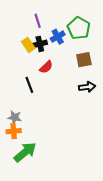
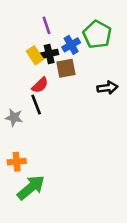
brown square: (84, 60) -> (66, 68), moved
red semicircle: (46, 67) -> (40, 85), moved
black arrow: (87, 87) -> (107, 88), moved
gray star: (15, 117) -> (14, 118), moved

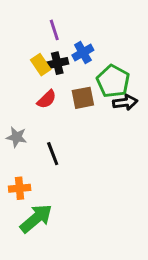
green pentagon: (97, 35) -> (113, 81), moved
brown square: (66, 68) -> (83, 98), moved
black line: (36, 105) -> (53, 154), moved

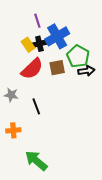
blue cross: (83, 53) -> (57, 36), size x1.6
red semicircle: (47, 99) -> (32, 69), size x1.6
green arrow: (36, 218) -> (36, 161), moved, turned -100

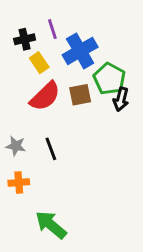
black cross: (39, 44) -> (25, 39), moved
black arrow: (86, 71) -> (121, 99), turned 112
gray star: (11, 95) -> (16, 146), moved

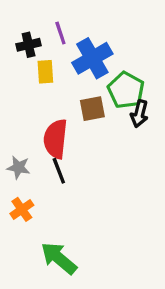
yellow rectangle: (39, 63) -> (45, 72), turned 30
red semicircle: (45, 96) -> (55, 139), moved, turned 140
orange cross: (19, 182) -> (22, 209), turned -30

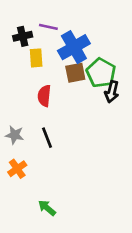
purple line: (60, 33) -> (48, 27), turned -60
brown square: (92, 109) -> (75, 73), moved
red semicircle: (55, 139) -> (44, 96), moved, size x0.7
green arrow: (59, 258) -> (47, 208), size x0.6

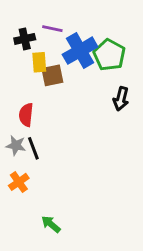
brown square: (75, 73) -> (52, 75), moved
green pentagon: (101, 73) -> (109, 55), moved
red semicircle: (44, 96) -> (26, 115), moved
black line: (47, 138) -> (33, 148), moved

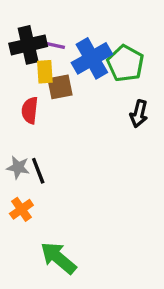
purple line: (52, 29) -> (53, 45), moved
black cross: (25, 39) -> (28, 45), size x1.5
red semicircle: (26, 115) -> (30, 110), moved
green arrow: (51, 224) -> (58, 258), size x1.6

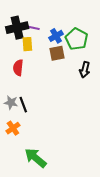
blue cross: (92, 58) -> (56, 36), size x0.6
brown square: (60, 87) -> (57, 53), moved

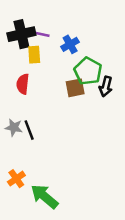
green pentagon: (77, 39) -> (88, 71), moved
brown square: (57, 53) -> (75, 88), moved
orange cross: (13, 128) -> (16, 179), moved

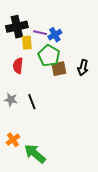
purple line: (41, 34) -> (40, 33), moved
green pentagon: (88, 71) -> (49, 56), moved
black line: (29, 130) -> (32, 102), moved

